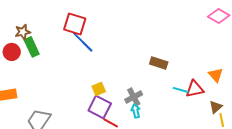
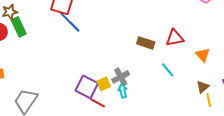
yellow square: (99, 89) -> (104, 84), moved
red triangle: (195, 89) -> (175, 38), moved
cyan line: (181, 90) -> (168, 70), turned 35

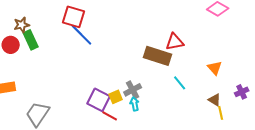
red triangle: (175, 38) -> (175, 42), moved
brown rectangle: (146, 43) -> (158, 56), size x1.5
brown triangle: (203, 87) -> (215, 100), turned -48

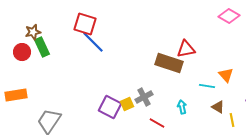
cyan line: (180, 83) -> (207, 86), moved, turned -42
brown triangle: (215, 100) -> (218, 107), moved
cyan arrow: (135, 104) -> (182, 107), moved
red line: (110, 116) -> (157, 123), moved

